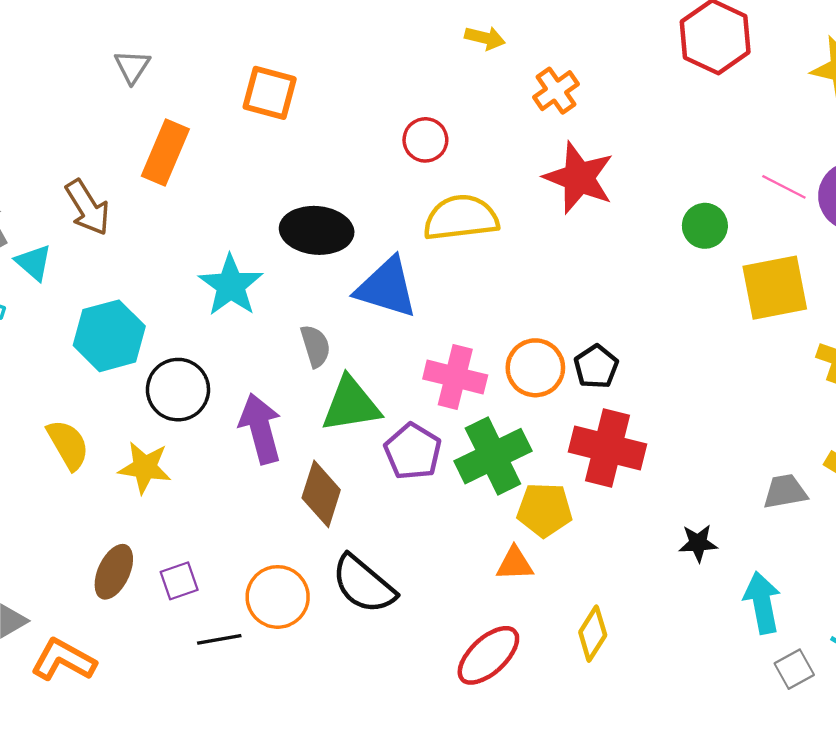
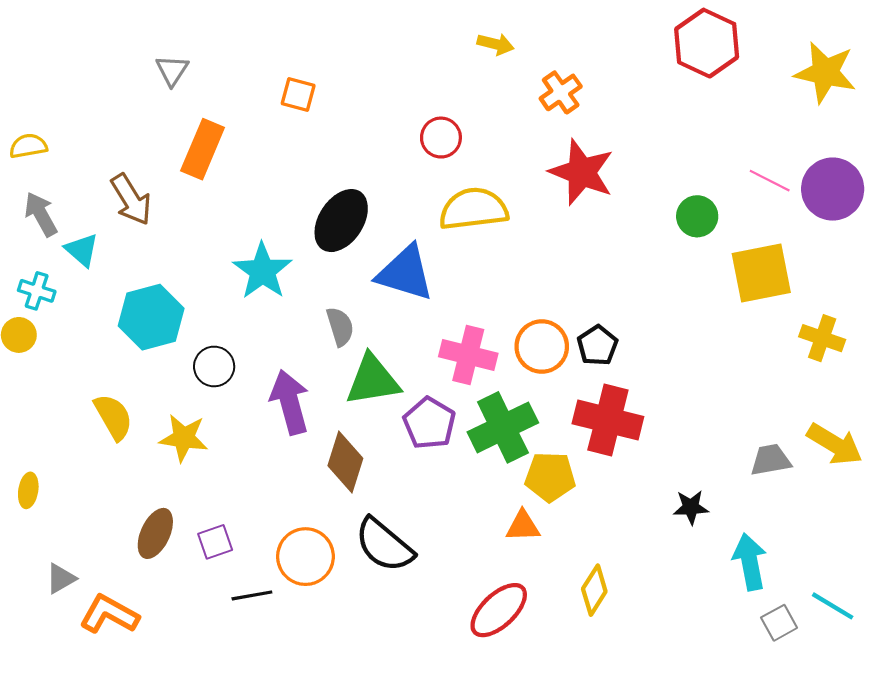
orange square: (270, 93) -> (298, 95), size x0.7
black ellipse: (317, 230) -> (341, 221), turned -62
black circle: (178, 390) -> (214, 366), size x0.7

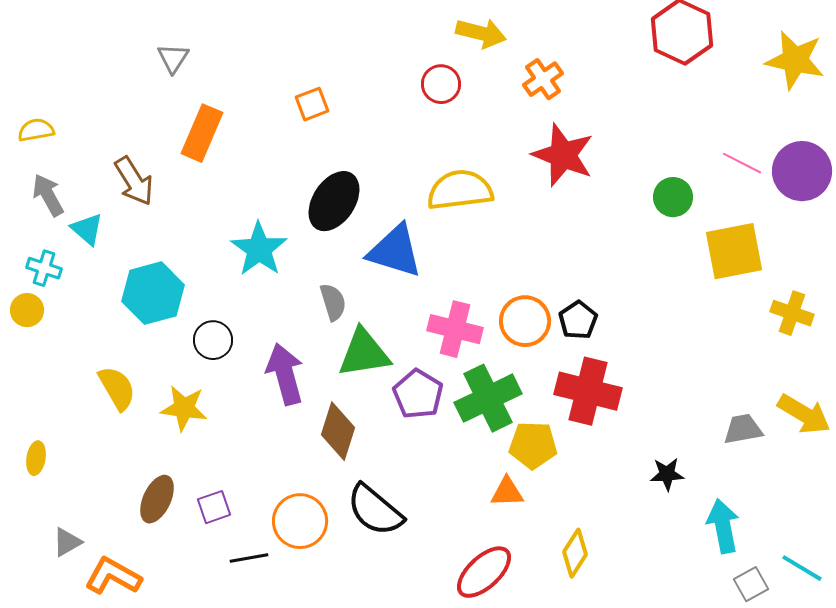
yellow arrow: (496, 44) -> (481, 33), size x1.4
orange square: (298, 95) -> (312, 104), moved, turned -36
red circle: (441, 138) -> (441, 84), moved

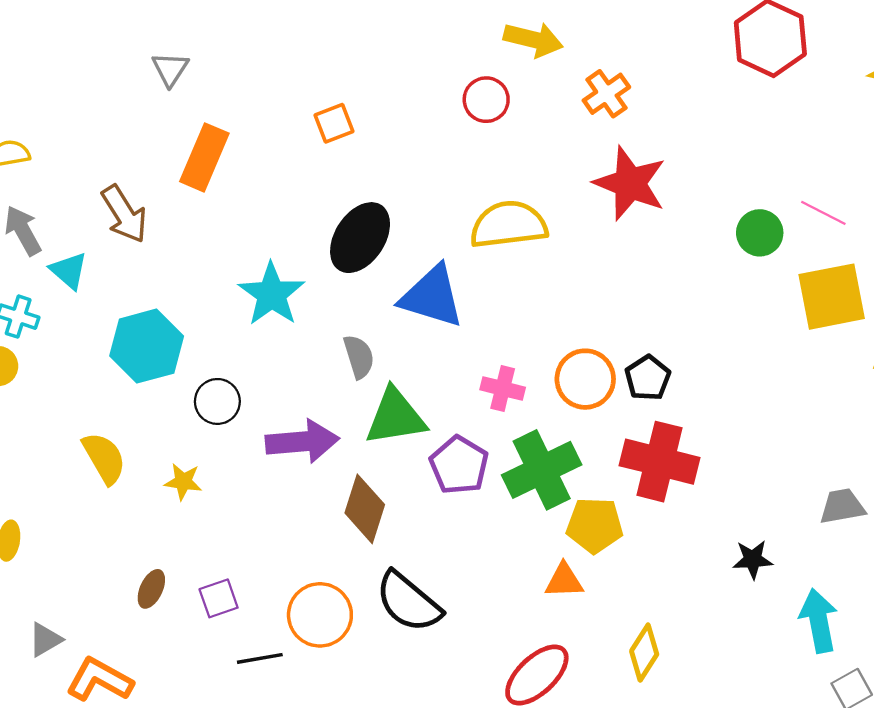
pink line: (742, 163) -> (823, 213), moved
pink cross: (455, 329) -> (503, 388), size x0.7
purple arrow: (285, 374) -> (302, 442), turned 100
yellow star: (184, 408) -> (183, 482), size x0.7
brown ellipse: (157, 499) -> (151, 589), size x0.7

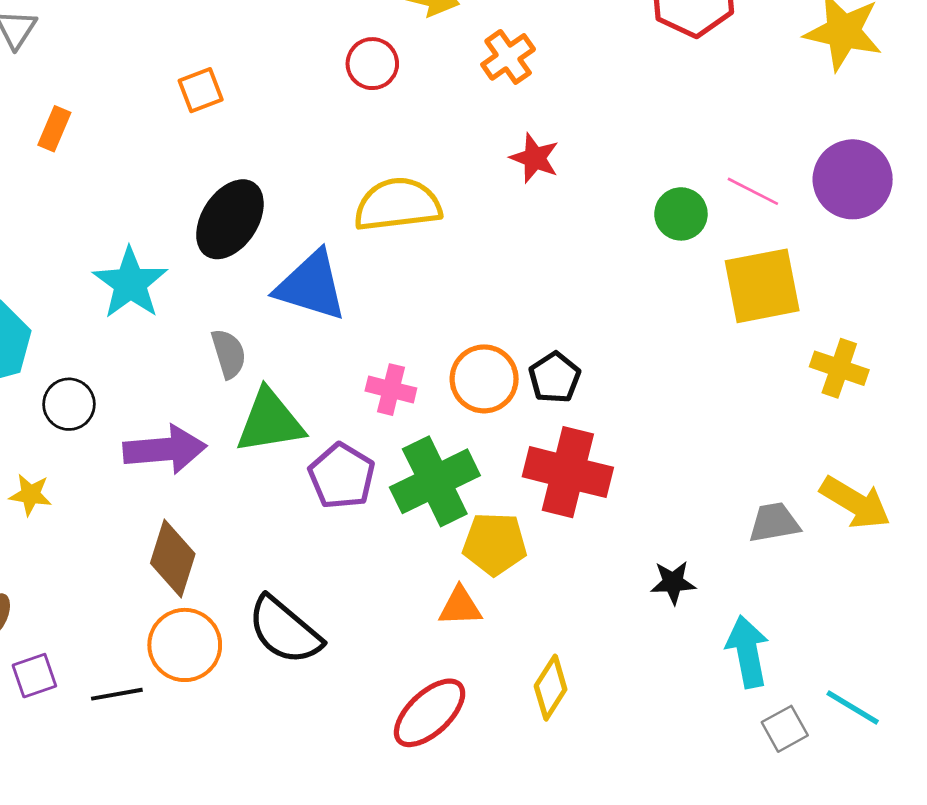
orange rectangle: (204, 157) -> (54, 129), size x0.6
red star: (630, 183) -> (535, 158), size x0.6
brown diamond: (365, 509) -> (173, 559), moved
purple square: (219, 598) -> (34, 676), moved

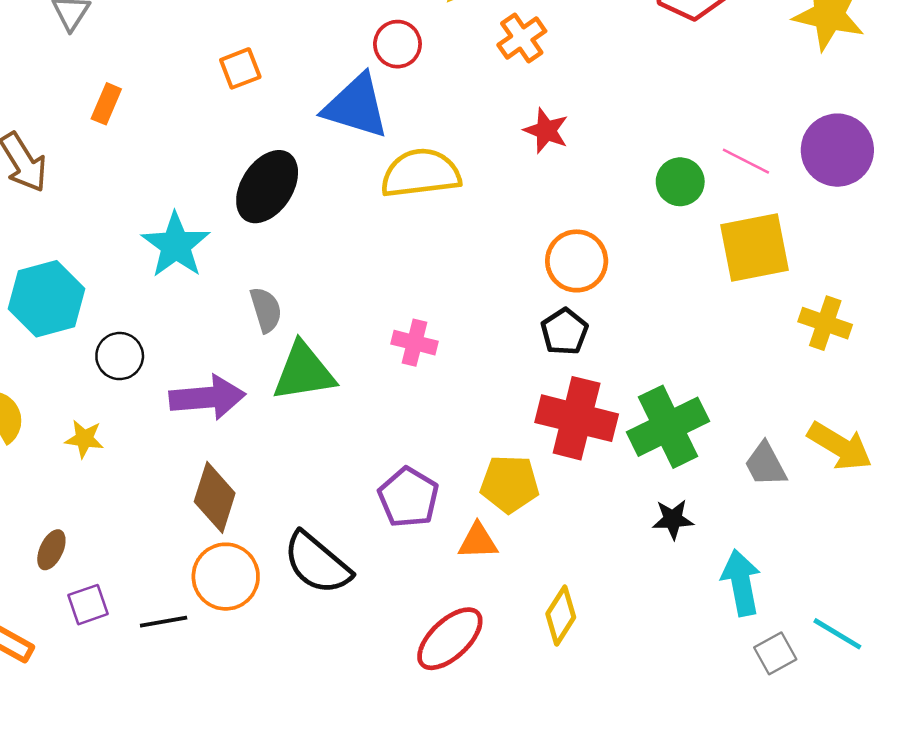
blue triangle: (311, 286) -> (356, 106), moved
orange circle: (484, 379) -> (577, 261), moved
purple pentagon: (342, 476) -> (408, 497), moved
green cross: (435, 481) -> (668, 427), moved
gray trapezoid: (774, 523) -> (765, 464), turned -108

